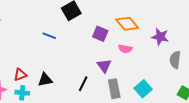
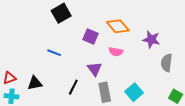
blue line: (49, 36) -> (54, 53), moved

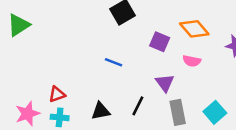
black triangle: (35, 83) -> (101, 111), moved

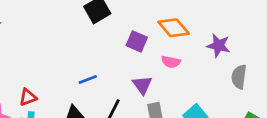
blue line: (113, 62) -> (88, 80), moved, turned -42

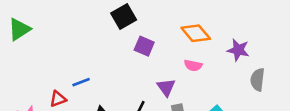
purple square: (137, 41) -> (144, 46), moved
blue line: (88, 80) -> (81, 82), moved

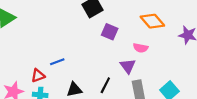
pink semicircle: (193, 65) -> (141, 48), moved

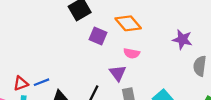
orange diamond: (152, 21) -> (128, 23), moved
blue line: (57, 62) -> (42, 82), moved

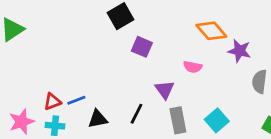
orange diamond: (128, 23) -> (211, 31), moved
pink semicircle: (132, 53) -> (193, 67), moved

